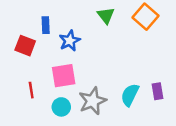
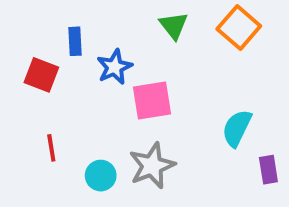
pink square: (64, 76) -> (152, 101), moved
purple rectangle: (158, 91) -> (268, 170), moved
cyan semicircle: (130, 95) -> (237, 128), moved

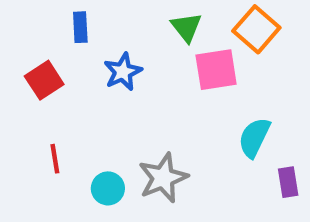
blue rectangle: (75, 41) -> (80, 27), moved
red square: (41, 75) -> (44, 80), turned 36
pink square: (152, 101) -> (216, 70), moved

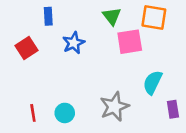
orange square: (256, 29) -> (154, 17), turned -32
red line: (55, 159) -> (33, 113), moved
gray star: (163, 178) -> (114, 107), moved

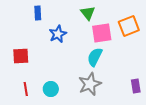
orange square: (154, 17) -> (129, 26), moved, turned -30
red square: (27, 48) -> (21, 56), moved, turned 30
cyan semicircle: (153, 82) -> (95, 57), moved

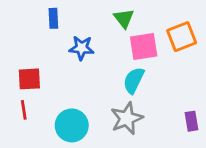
blue star: (58, 34) -> (82, 48), turned 30
red line: (26, 89) -> (24, 110), moved
cyan circle: (51, 89) -> (72, 125), size x1.5

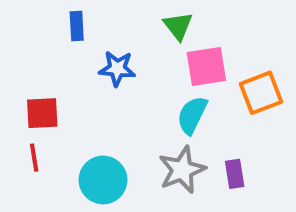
orange square: (182, 37) -> (261, 93), moved
purple rectangle: (192, 121) -> (235, 174), moved

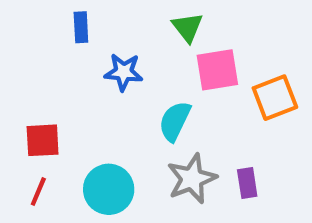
red square: (42, 113) -> (43, 140), moved
cyan semicircle: (192, 115) -> (175, 121), moved
red line: (34, 158) -> (38, 191), moved, turned 32

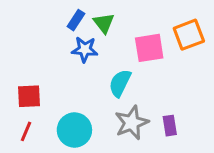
blue rectangle: (81, 27) -> (76, 20), moved, turned 36
green triangle: (188, 27) -> (104, 23), moved
orange square: (275, 98) -> (189, 35), moved

